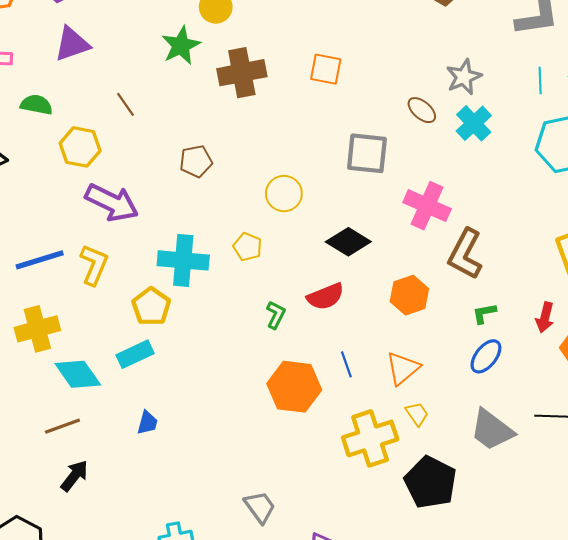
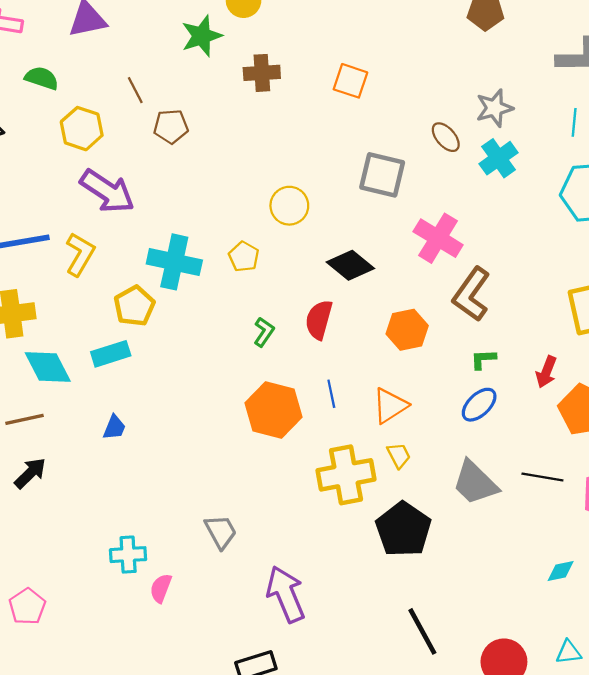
brown cross: (242, 73) -> (262, 73), size x0.7
brown pentagon: (196, 161) -> (171, 126), moved
red semicircle: (326, 297) -> (319, 320), turned 120

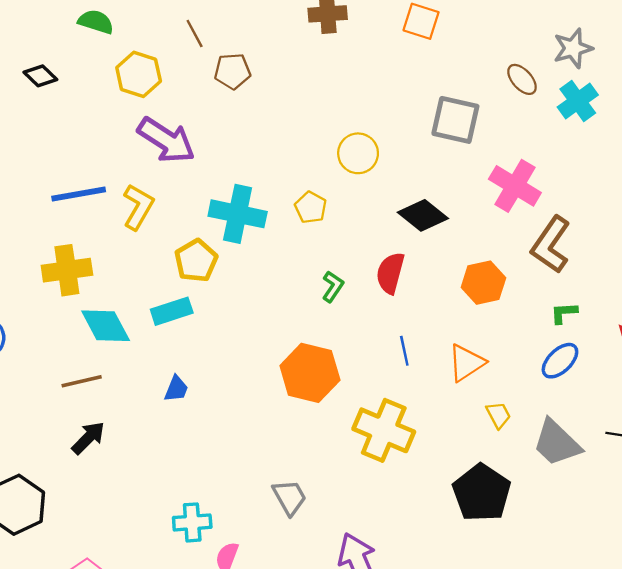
orange hexagon: (274, 410) -> (310, 373), moved
yellow trapezoid: (399, 455) -> (498, 415), moved
yellow cross: (346, 475) -> (384, 430), moved, turned 34

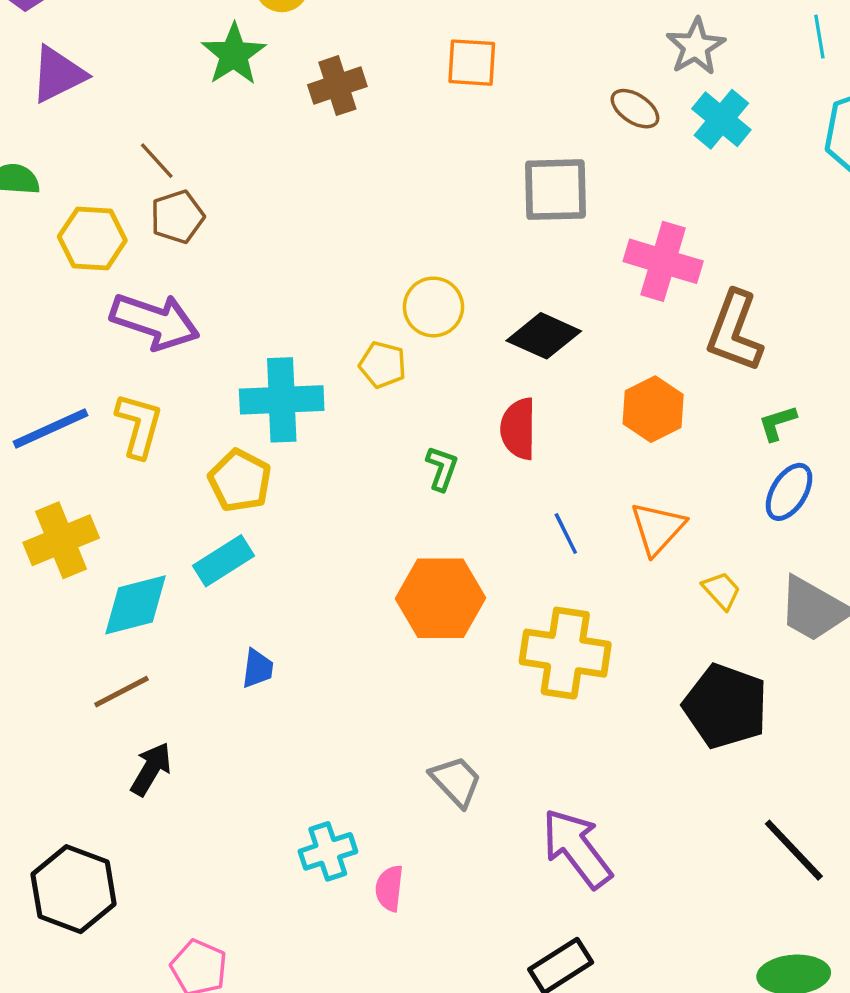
brown pentagon: (232, 71) -> (177, 217), moved
yellow circle: (358, 153) -> (433, 307), moved
cyan diamond: (106, 326) -> (135, 605), turned -62

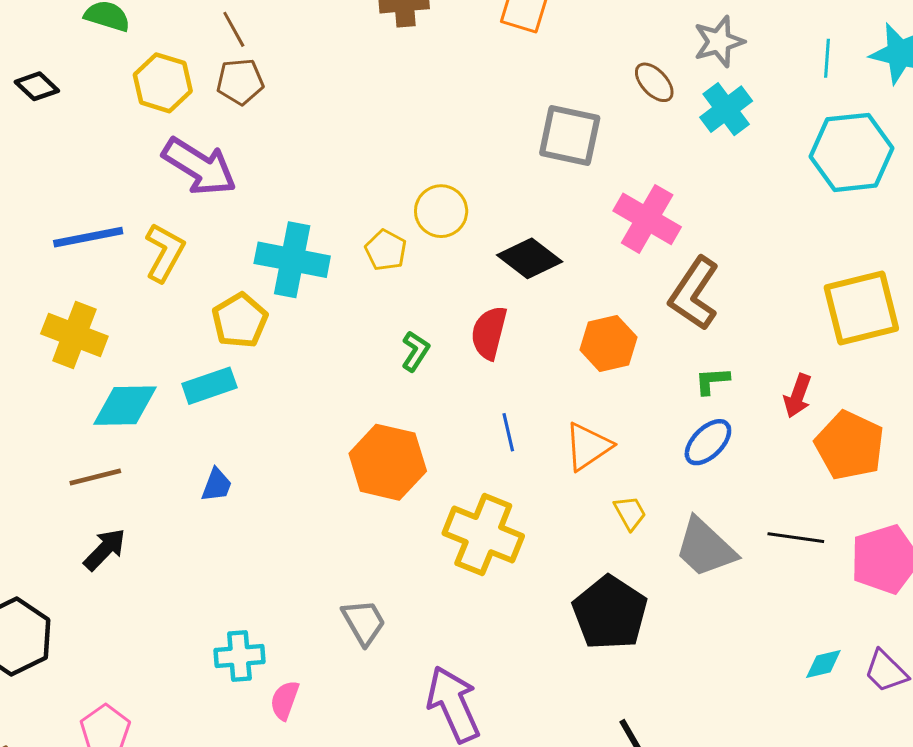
yellow cross: (61, 540) -> (74, 335), turned 30

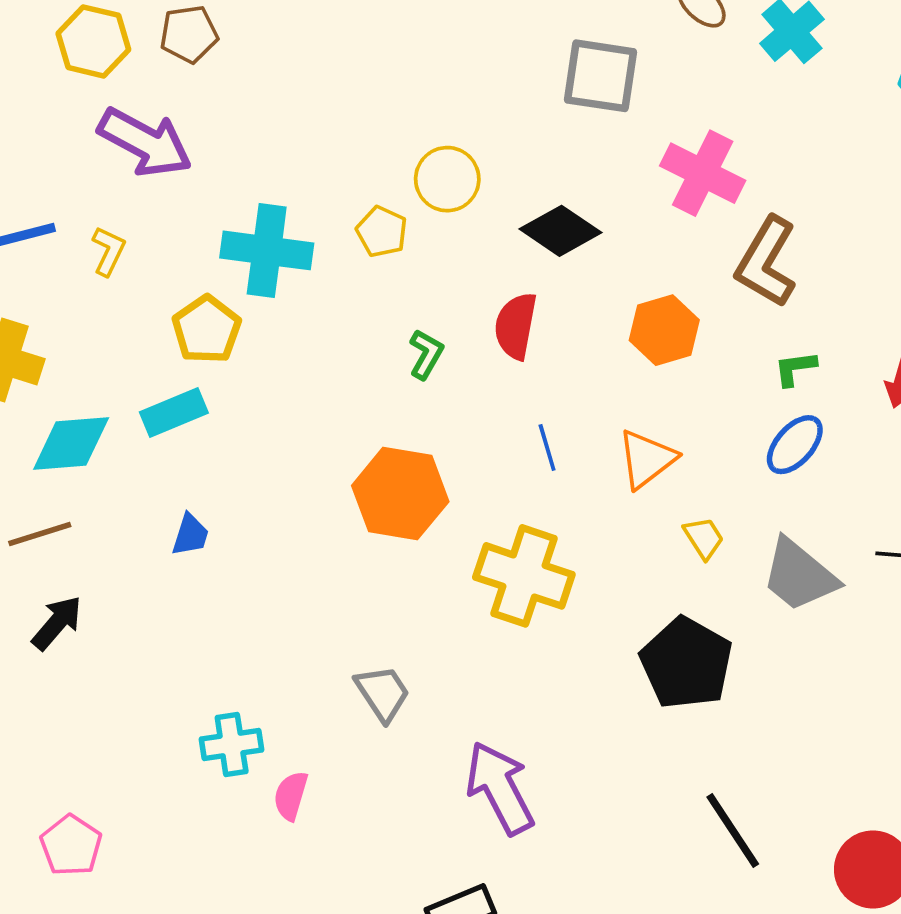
yellow L-shape: (165, 252) -> (109, 251), size x0.7

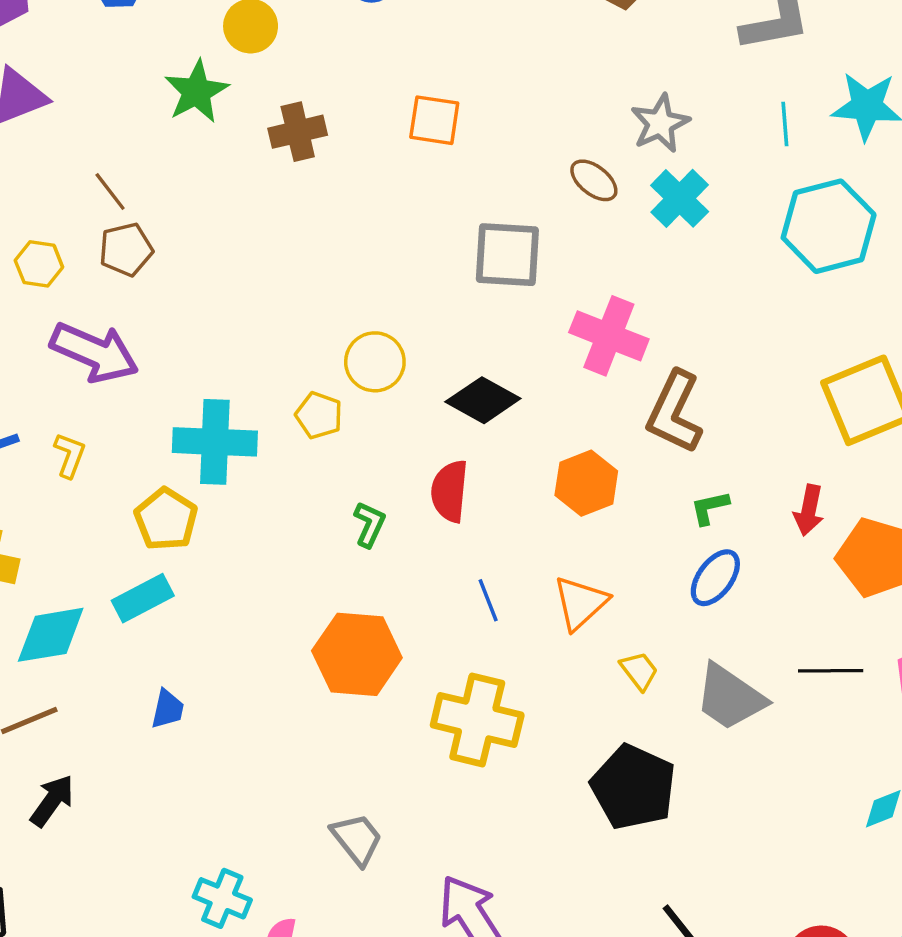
yellow hexagon: (93, 41) -> (39, 264), size x0.7
cyan cross: (232, 745) -> (222, 898), turned 36

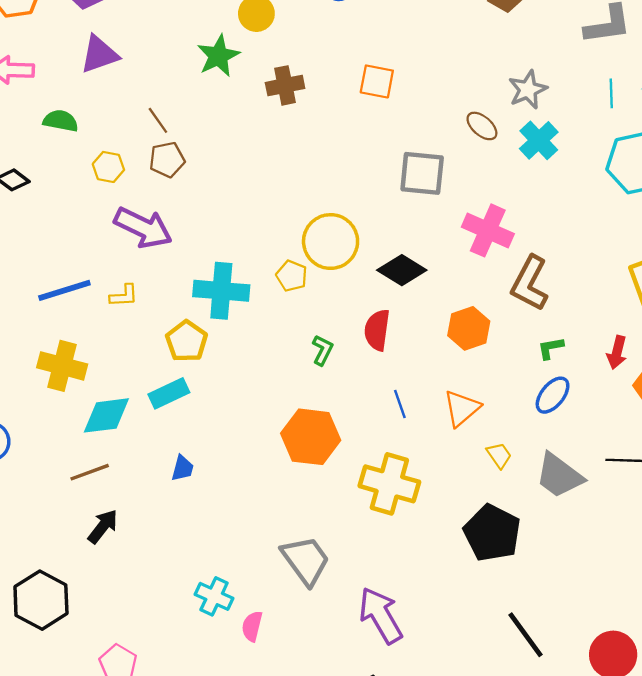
yellow circle: (375, 362) -> (331, 242), size x1.4
yellow L-shape: (70, 455) -> (124, 296), turned 64
gray trapezoid: (357, 839) -> (306, 560), size x1.4

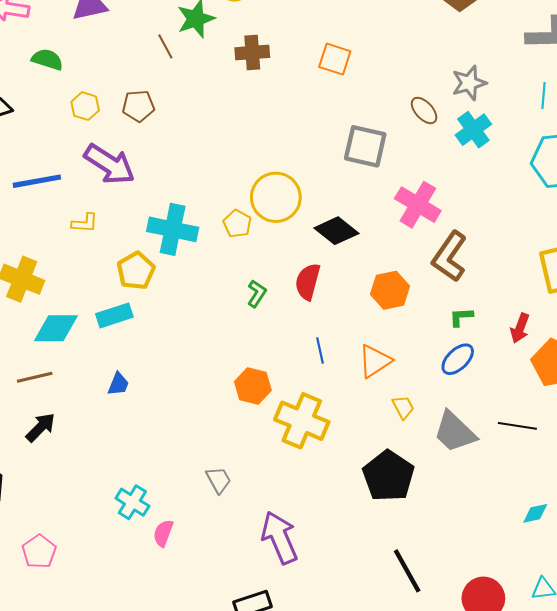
brown line: (158, 120) -> (165, 46), moved
blue line: (64, 290) -> (37, 181), moved
orange hexagon: (311, 437) -> (253, 386), moved, size x0.7
gray trapezoid: (306, 560) -> (218, 480), size x0.6

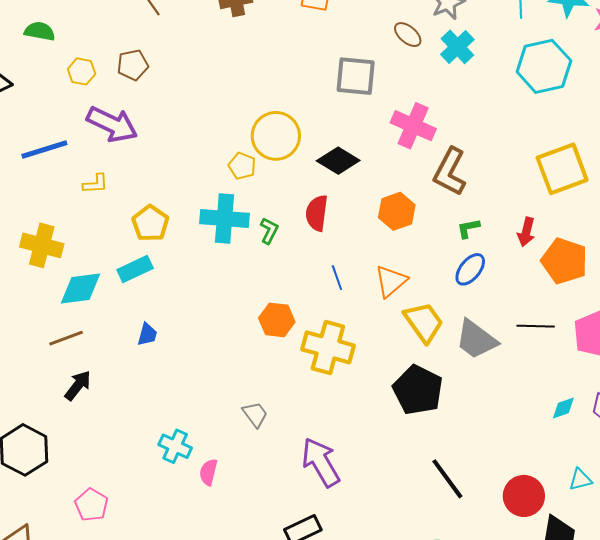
cyan cross: (173, 229) -> (225, 218), moved
yellow trapezoid: (403, 407) -> (424, 322), size x1.8

